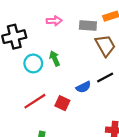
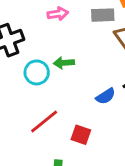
green arrow: (55, 58) -> (64, 63), turned -64
red square: (62, 103) -> (81, 135), moved

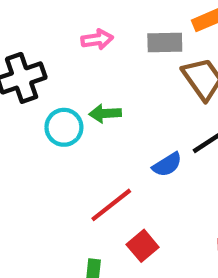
red line: (44, 121) -> (111, 205), moved
red square: (81, 135) -> (143, 246), moved, turned 30

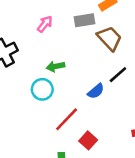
pink arrow: (97, 39) -> (45, 24), turned -36
cyan circle: (64, 127) -> (42, 89), moved

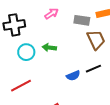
cyan circle: (42, 89) -> (26, 52), moved
red line: (67, 119) -> (21, 86), moved

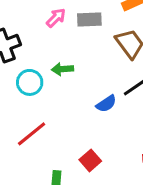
gray rectangle: (82, 20) -> (89, 20), moved

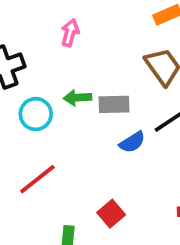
pink arrow: (56, 18) -> (70, 33), turned -30
gray rectangle: (89, 20) -> (114, 104), moved

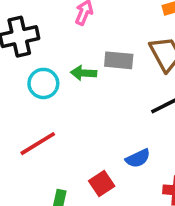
gray rectangle: (114, 104) -> (119, 60), moved
blue semicircle: (132, 142) -> (138, 158), moved

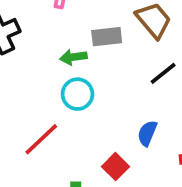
cyan circle: (43, 83) -> (77, 94), moved
blue semicircle: (138, 158) -> (147, 133), turned 150

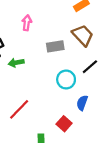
green arrow: (73, 57) -> (16, 63), moved
cyan circle: (77, 94) -> (66, 79), moved

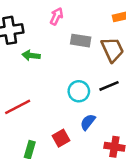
gray rectangle: (55, 46) -> (81, 41), moved

